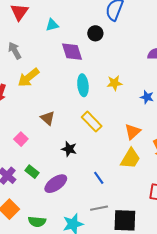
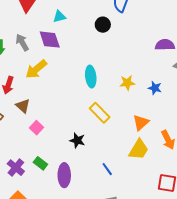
purple diamond: (72, 52) -> (50, 40), moved
yellow star: (114, 83) -> (127, 83), moved
brown triangle: (48, 118) -> (23, 106), moved
pink square: (21, 139) -> (36, 128), moved
purple ellipse: (56, 184) -> (64, 175), turned -55

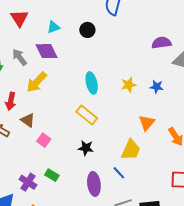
black circle: (103, 25) -> (87, 30), moved
yellow rectangle: (100, 113) -> (87, 115), moved
yellow trapezoid: (139, 150) -> (131, 150), moved
purple ellipse: (64, 175) -> (94, 184), moved

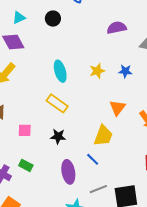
purple semicircle: (161, 43) -> (117, 28), moved
pink square: (44, 140) -> (25, 130), moved, turned -32

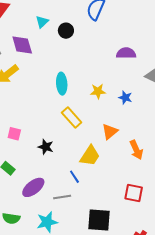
cyan triangle: (19, 18) -> (42, 22), moved, turned -32
yellow rectangle: (57, 103) -> (72, 118), moved
purple ellipse: (68, 172) -> (33, 187), moved, turned 50
gray line: (98, 189) -> (62, 197), moved

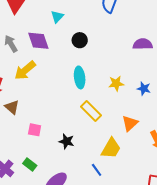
black circle: (66, 31) -> (80, 40), moved

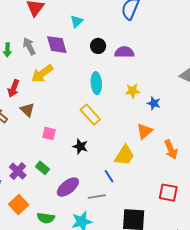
purple semicircle: (143, 44) -> (124, 52), moved
blue star: (144, 89) -> (154, 103), moved
yellow rectangle: (91, 111) -> (90, 115), moved

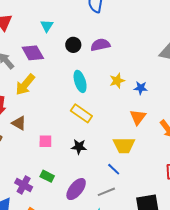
yellow trapezoid: (124, 155) -> (124, 145), turned 70

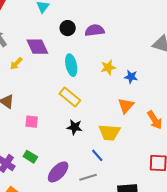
purple diamond: (33, 53) -> (37, 47), moved
yellow arrow: (25, 85) -> (16, 64), size x0.6
black star: (79, 147) -> (75, 127), moved

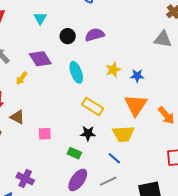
yellow rectangle: (70, 97) -> (93, 107), moved
orange triangle: (126, 106) -> (136, 105), size x1.4
green rectangle: (30, 157) -> (74, 153), moved

